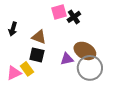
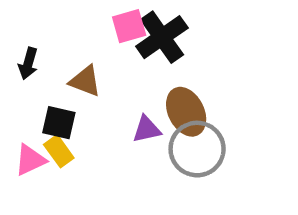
black cross: (74, 17) -> (162, 37), size x1.6
brown ellipse: (85, 51) -> (186, 112), turned 35
black square: (37, 55) -> (59, 123), moved

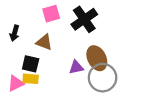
pink square: (129, 26) -> (51, 14), moved
yellow rectangle: (59, 151) -> (31, 79), turned -49

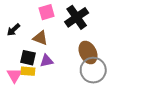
black arrow: (15, 33) -> (13, 30), turned 32
purple triangle: (76, 67) -> (47, 61), moved
pink triangle: (16, 83) -> (14, 75), turned -35

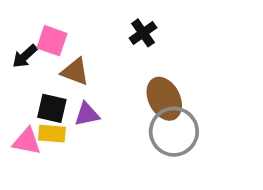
pink square: (47, 12) -> (52, 41), moved, turned 35
black cross: (77, 17) -> (143, 33), size x0.6
pink triangle: (14, 75) -> (27, 141), turned -49

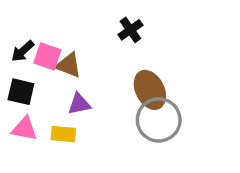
pink square: (52, 41) -> (47, 56), moved
black square: (52, 108) -> (21, 92), moved
yellow rectangle: (52, 134) -> (63, 134), moved

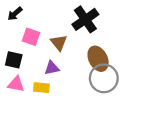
black cross: (130, 30) -> (85, 19), size x1.6
black arrow: (23, 51) -> (15, 14), moved
brown triangle: (69, 65) -> (59, 43), moved, turned 30

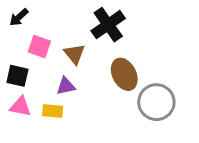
gray circle: (104, 78) -> (156, 102), moved

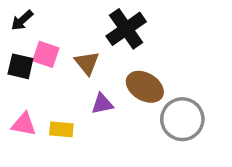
brown ellipse: (124, 74) -> (145, 87), turned -32
black square: (17, 76) -> (20, 66), moved
purple triangle: (66, 86) -> (102, 104), moved

